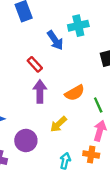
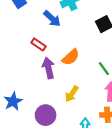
orange semicircle: (75, 93) -> (71, 57), moved

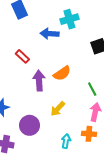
blue arrow: (52, 19) -> (50, 34), turned 132
red rectangle: (38, 44) -> (22, 56), moved

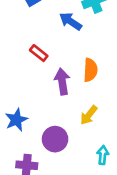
blue arrow: (50, 34) -> (71, 21), turned 36
orange semicircle: (62, 73) -> (90, 70), turned -48

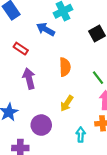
red rectangle: (39, 53) -> (21, 49), moved
purple arrow: (62, 82) -> (29, 78), moved

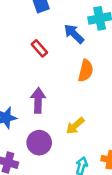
orange semicircle: (65, 67) -> (86, 71), moved
purple arrow: (29, 78) -> (38, 100), moved

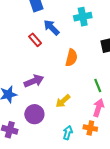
blue arrow: (74, 34) -> (51, 27), moved
purple arrow: (38, 100) -> (34, 81), turned 66

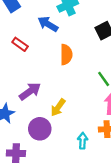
blue arrow: (51, 27) -> (48, 24), moved
yellow arrow: (63, 101) -> (58, 107), moved

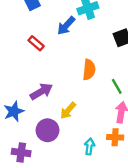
blue arrow: (48, 24) -> (66, 26), turned -84
orange semicircle: (66, 55) -> (89, 70), moved

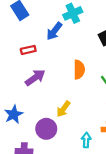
red rectangle: (36, 43) -> (28, 50), turned -48
purple arrow: (41, 91) -> (35, 78), moved

